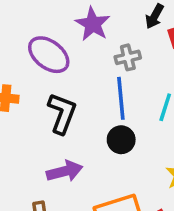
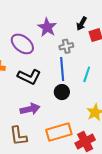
black L-shape: (62, 113) -> (29, 77), turned 95

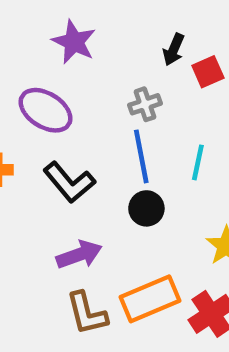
purple star: (47, 27) -> (74, 42), moved
black L-shape: (29, 77) -> (69, 182), turned 30
brown L-shape: (18, 136) -> (87, 313), moved

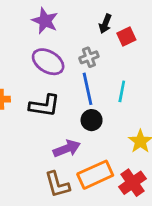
purple ellipse: (45, 110) -> (48, 62), moved
black L-shape: (69, 182) -> (44, 106), turned -40
purple arrow: (79, 255) -> (67, 149), moved

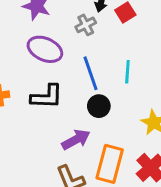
gray cross: (89, 57) -> (86, 25), moved
orange rectangle: (95, 175) -> (110, 164), turned -44

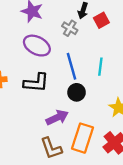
gray cross: (86, 25) -> (70, 28), turned -35

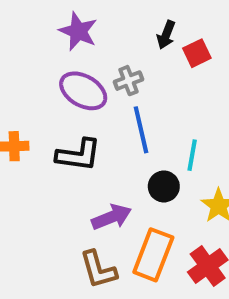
gray cross: (70, 28) -> (129, 81), moved, turned 35
cyan line: (100, 67) -> (192, 155), moved
black circle: (77, 92) -> (164, 186), moved

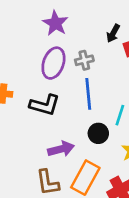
purple ellipse: (83, 91) -> (53, 63), turned 72

